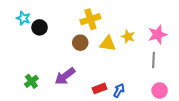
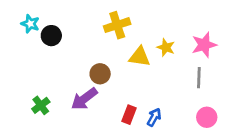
brown circle: (80, 43) -> (100, 74), moved
red rectangle: (100, 88) -> (129, 115), turned -48

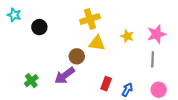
cyan star: (30, 24) -> (14, 15), moved
yellow triangle: (140, 57) -> (97, 43), moved
red rectangle: (129, 115) -> (106, 84), moved
blue arrow: (154, 117) -> (127, 90), moved

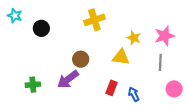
yellow triangle: (97, 43) -> (121, 57), moved
green cross: (31, 81) -> (33, 85), turned 32
blue arrow: (127, 90) -> (134, 94), turned -56
pink circle: (159, 90) -> (174, 89), moved

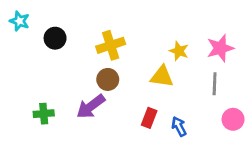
yellow cross: (94, 20) -> (111, 45), moved

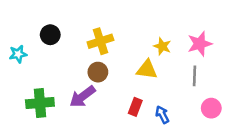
cyan star: (19, 21) -> (18, 54), moved, turned -30
green cross: (44, 114) -> (40, 103), size x1.5

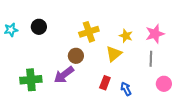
yellow cross: (100, 41) -> (89, 32), moved
cyan star: (18, 54) -> (11, 30), moved
yellow triangle: (147, 70) -> (114, 54), turned -48

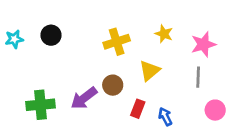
yellow star: (126, 36) -> (164, 34), moved
brown circle: (76, 56) -> (113, 85), moved

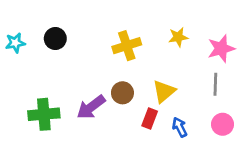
yellow star: (164, 34) -> (178, 37), turned -30
yellow triangle: (150, 71) -> (164, 91), moved
pink circle: (215, 110) -> (223, 124), moved

